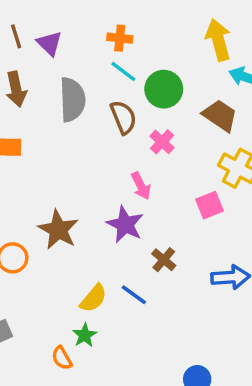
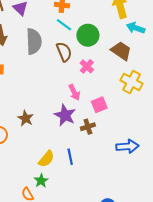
pink square: (209, 205) -> (99, 105), moved
brown star: (58, 230) -> (26, 118), size x0.7
brown cross: (164, 260) -> (88, 127), moved, turned 32
blue line: (134, 295) -> (70, 157), turned 42

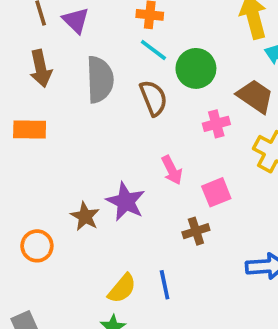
pink cross: (87, 66) -> (216, 124), moved, turned 32
purple star: (65, 115) -> (126, 202), moved

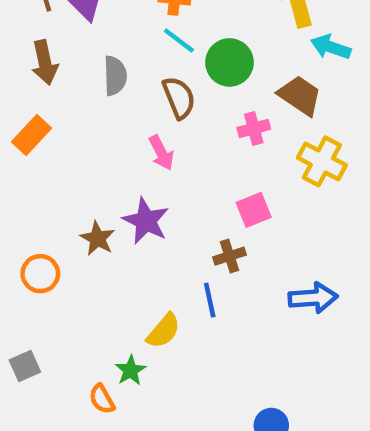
gray semicircle: (100, 80) -> (115, 76), size x0.7
orange rectangle: (30, 129) -> (32, 135), turned -48
pink arrow: (172, 170) -> (161, 153), moved
blue line: (165, 285) -> (210, 300), moved
yellow semicircle: (122, 288) -> (164, 331), moved

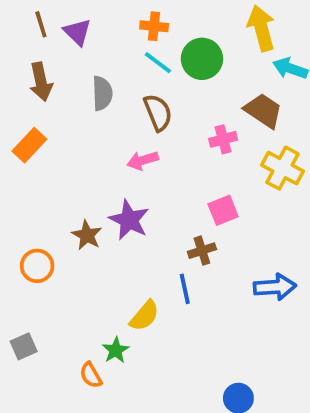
green circle: (230, 62) -> (202, 59), moved
pink arrow: (161, 153) -> (143, 160), turned 100

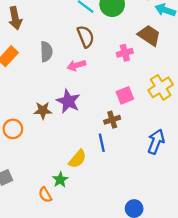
gray semicircle: (102, 93) -> (46, 52), moved
yellow cross: (282, 168) -> (161, 87), moved, turned 30
brown star: (87, 235) -> (43, 110), turned -30
blue arrow: (275, 287) -> (156, 142), turned -65

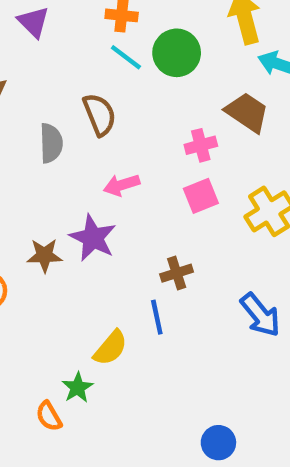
brown semicircle: (86, 37) -> (100, 114), moved
pink arrow: (76, 65) -> (122, 185), moved
pink square: (125, 95) -> (201, 196), moved
blue arrow: (156, 142) -> (260, 315), turned 120

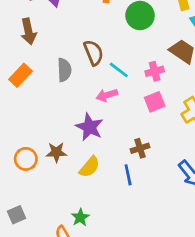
cyan line: (126, 57) -> (119, 70), moved
brown star: (44, 255) -> (56, 152), moved
yellow semicircle: (111, 348) -> (90, 167), moved

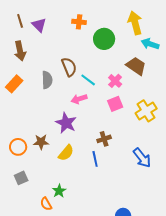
pink cross: (155, 71) -> (115, 81), turned -32
gray square: (16, 215) -> (21, 178), moved

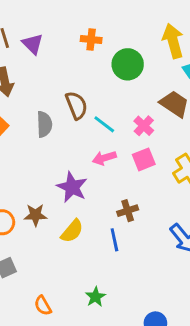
pink arrow: (79, 99) -> (104, 158), moved
green star: (59, 191) -> (95, 297), moved

